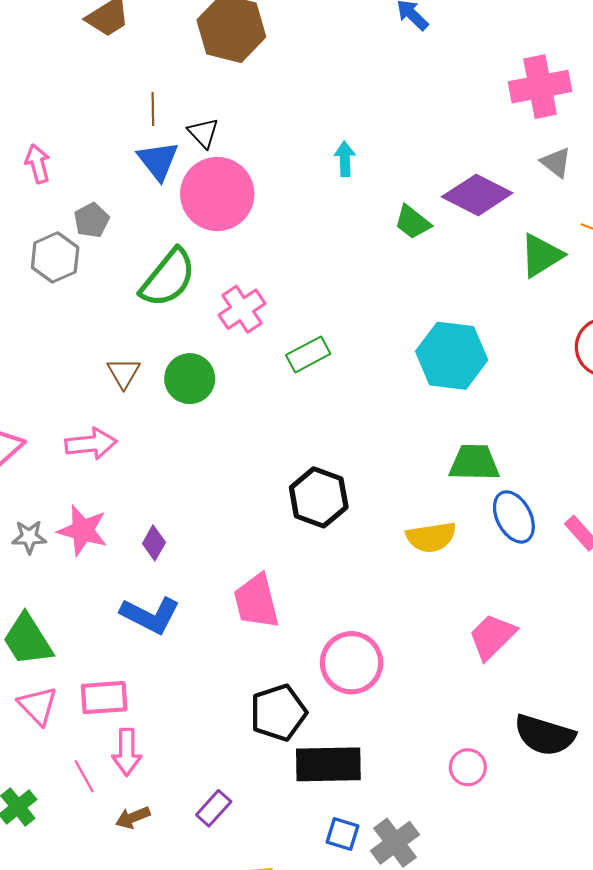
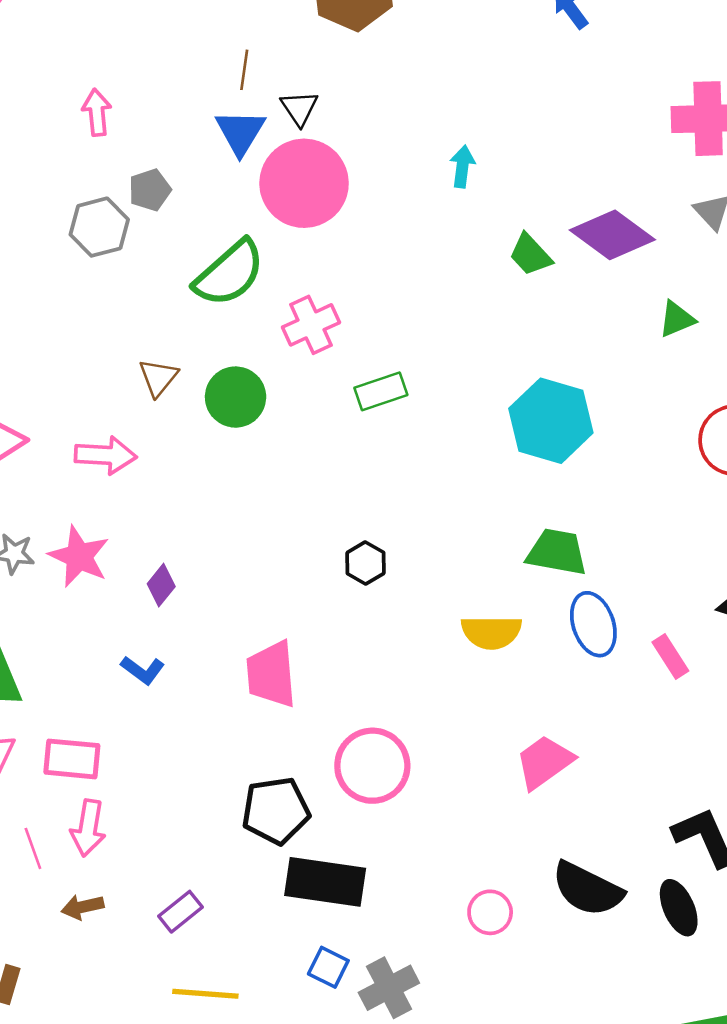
green triangle: (541, 255) -> (677, 319), size x0.7
black hexagon: (319, 497) -> (365, 563), size x0.6
blue L-shape: (150, 615) -> (143, 670), size x0.6

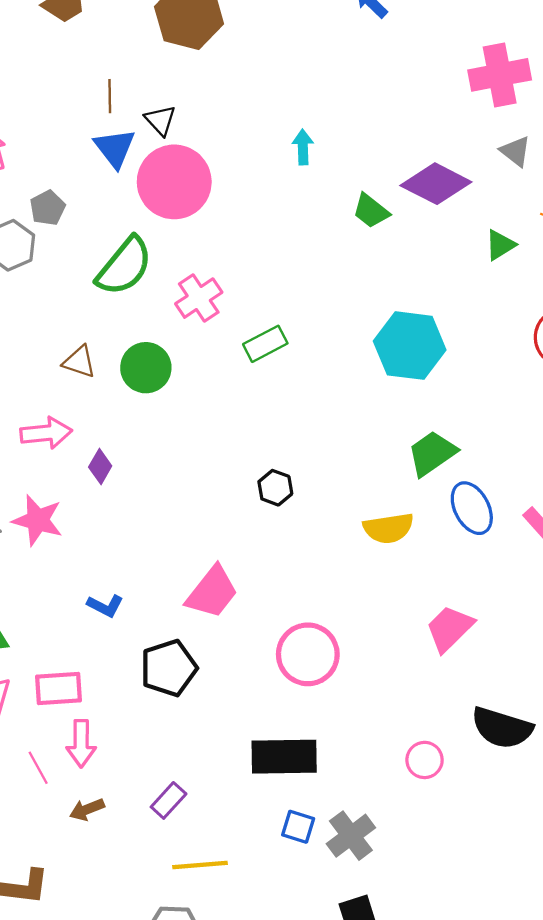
brown triangle: (158, 377) -> (79, 362), turned -42
green trapezoid: (557, 552) -> (432, 453), turned -36
purple diamond: (161, 585) -> (100, 466), moved
pink trapezoid: (271, 674) -> (212, 592), turned -128
black pentagon: (276, 811) -> (169, 668), moved

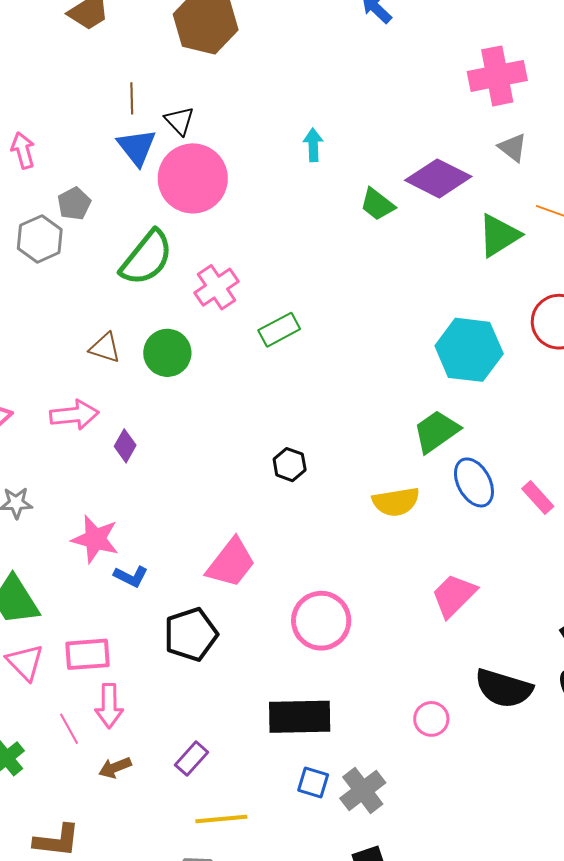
green triangle: (500, 245) -> (499, 235), size x1.5
cyan hexagon: (410, 346) -> (469, 350), moved
pink star: (38, 520) -> (95, 539), moved

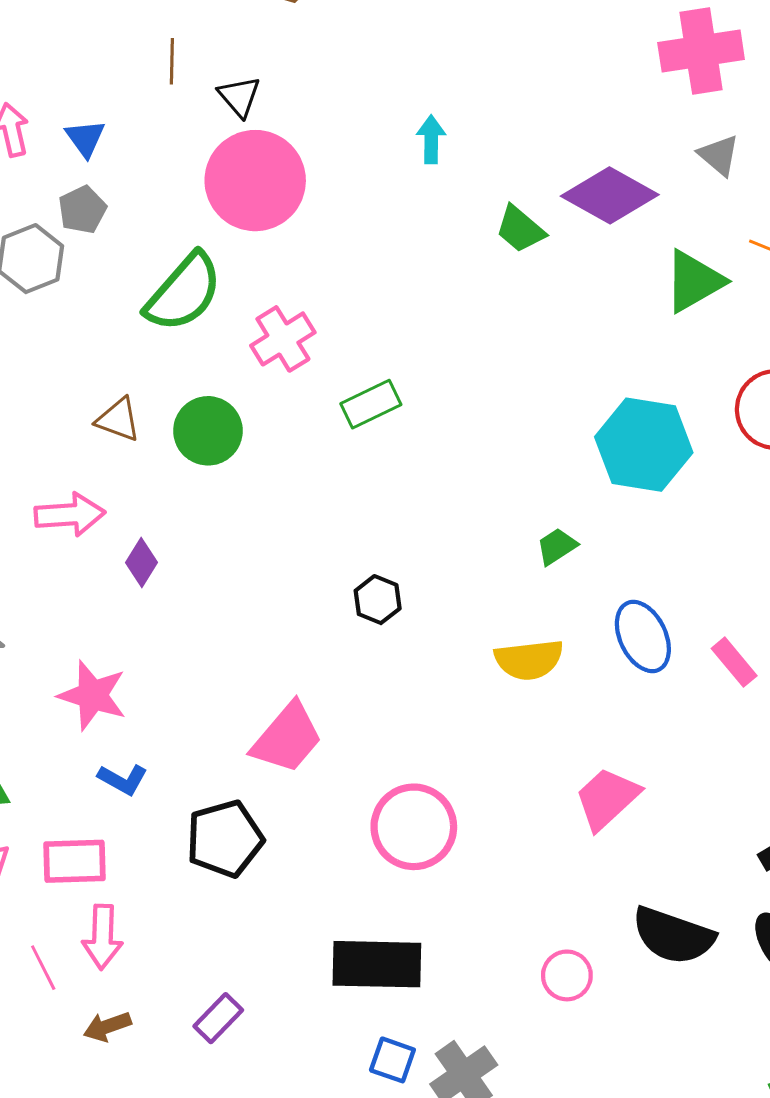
blue triangle: (137, 147) -> (85, 138), moved, size x0.7
green trapezoid: (436, 431) -> (557, 546), moved, size x0.6
blue L-shape: (131, 576) -> (123, 779), moved

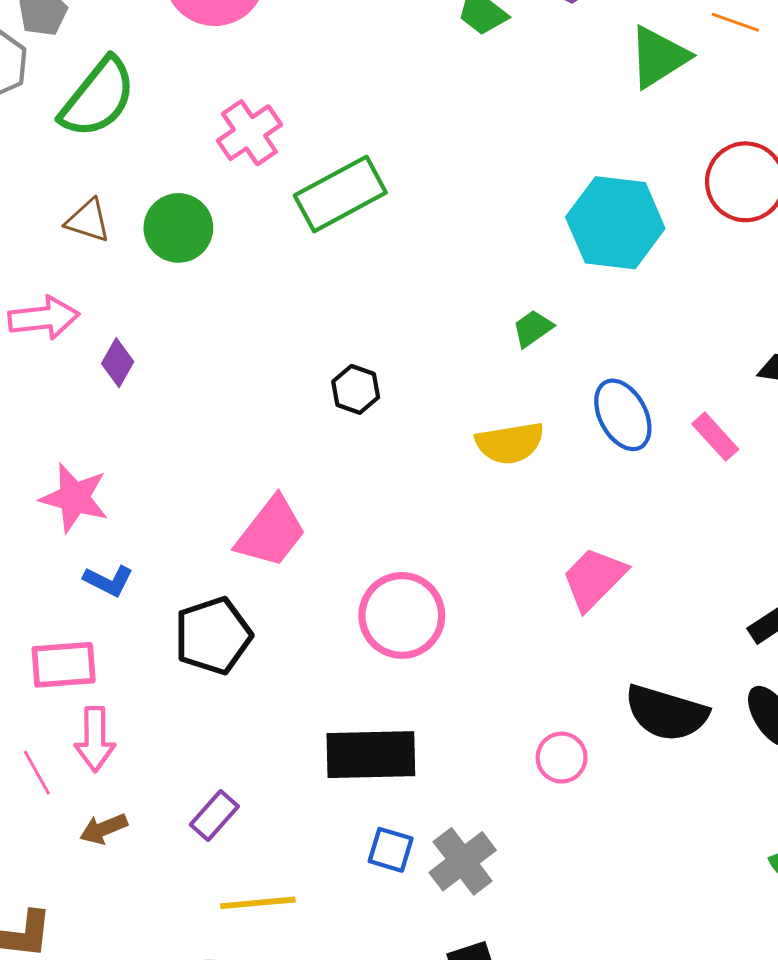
green semicircle: (184, 292) -> (98, 98), moved
green rectangle: (371, 404) -> (340, 194), size x1.5

